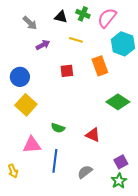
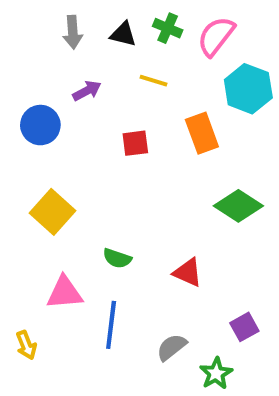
gray arrow: (30, 23) -> (73, 32), moved, turned 42
blue circle: (20, 77) -> (40, 125), moved
green star: (119, 181) -> (216, 373), moved

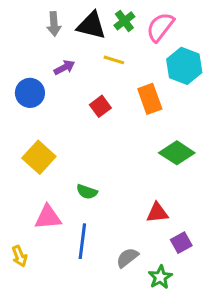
green cross: (168, 28) -> (124, 21), turned 30
black triangle: (123, 34) -> (91, 25), size x1.5
red square: (135, 143) -> (100, 106), turned -30
red triangle: (188, 272) -> (157, 213), moved, turned -30

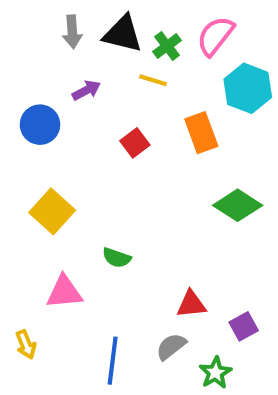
green cross: (124, 21) -> (167, 46), moved
red triangle: (157, 213) -> (191, 304), moved
blue line: (82, 241) -> (113, 361), moved

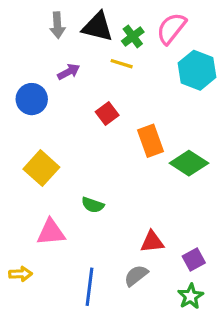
orange rectangle: (201, 133) -> (150, 141), moved
yellow arrow: (26, 344) -> (21, 274), turned -70
green star: (215, 373) -> (191, 296), moved

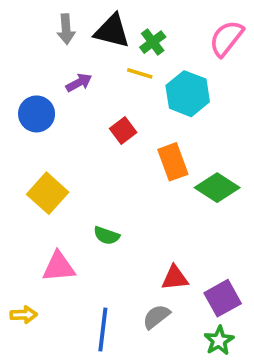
pink semicircle: (171, 28) -> (226, 38), moved
cyan hexagon: (197, 70) -> (188, 94), moved
purple square: (194, 259) -> (223, 298), size x1.4

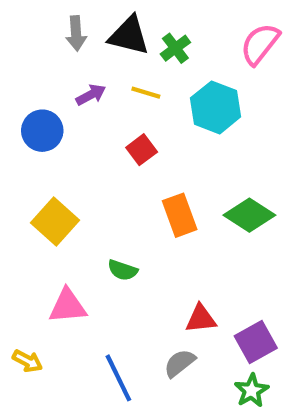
yellow line: (140, 73) -> (146, 93), moved
orange rectangle: (173, 162) -> (180, 215), moved
yellow arrow: (24, 315) -> (27, 361), turned 30
blue line: (103, 330) -> (118, 378), turned -33

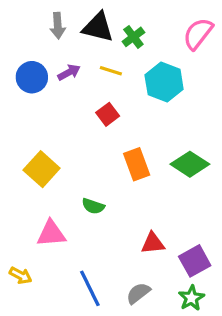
blue circle: (42, 131) -> (32, 77), moved
gray semicircle: (180, 363) -> (138, 293), moved

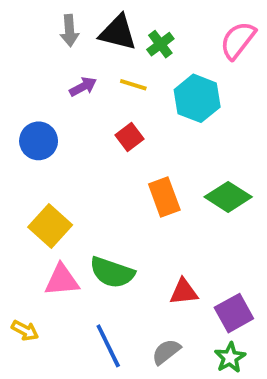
blue circle: (32, 77) -> (39, 141), moved
yellow square: (42, 169) -> (50, 226), moved
green semicircle: (93, 206) -> (112, 272), moved, size x1.6

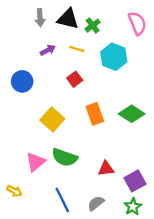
pink semicircle: (238, 40) -> (137, 23), turned 120
yellow square: (50, 226) -> (52, 119), moved
pink triangle: (62, 280) -> (36, 162), turned -35

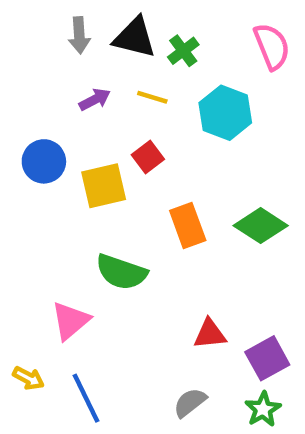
yellow square: (52, 119) -> (104, 186), moved, turned 35
green semicircle: (65, 157) -> (121, 272), moved
blue line: (62, 200) -> (86, 398), moved

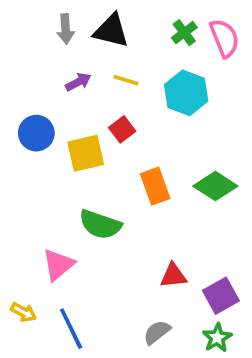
green cross: (183, 51) -> (184, 33), moved

